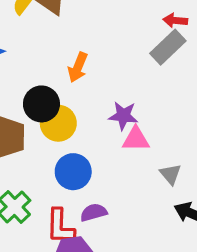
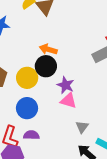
orange arrow: (78, 67) -> (48, 49), turned 66
black circle: (41, 104) -> (46, 66), moved

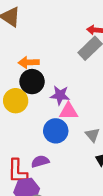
blue circle: (27, 108) -> (56, 131), moved

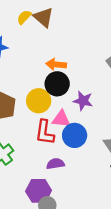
pink triangle: (69, 111) -> (61, 119), moved
red L-shape: (17, 171) -> (45, 132), moved

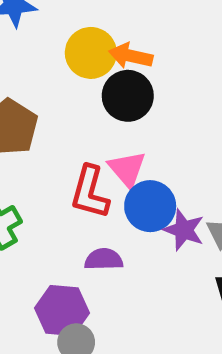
yellow circle: (39, 101) -> (91, 53), moved
purple star: (83, 101) -> (184, 230), moved
pink triangle: (61, 119) -> (127, 169), turned 36

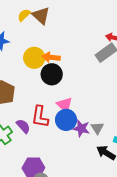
pink triangle: (127, 169) -> (65, 105), moved
purple semicircle: (104, 259) -> (23, 126), moved, turned 56

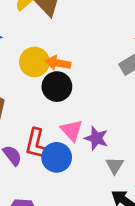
blue circle: (66, 120) -> (57, 157), moved
purple star: (81, 128) -> (96, 138), moved

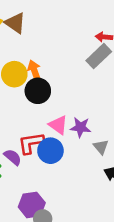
orange arrow: (58, 63) -> (34, 71), turned 72
red L-shape: (36, 144) -> (31, 143), turned 80

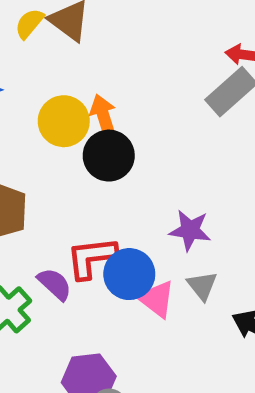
pink triangle: (58, 125) -> (156, 299), moved
gray triangle: (101, 147) -> (202, 286), moved

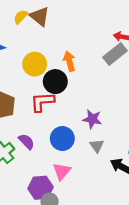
orange arrow: (103, 116) -> (69, 61), moved
red L-shape: (91, 258) -> (42, 102), moved
pink triangle: (156, 299) -> (62, 171), moved, turned 30

